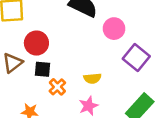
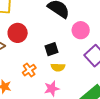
black square: (43, 69) -> (52, 49), moved, turned -32

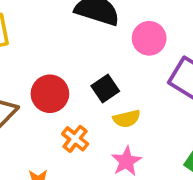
red circle: (18, 33) -> (50, 94), moved

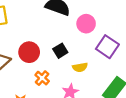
yellow semicircle: (127, 119) -> (80, 67), moved

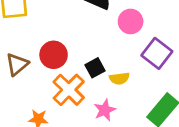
black square: (60, 51) -> (95, 68), moved
orange cross: (42, 78) -> (69, 90), size x1.6

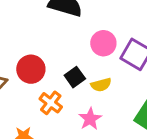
pink circle: (131, 21) -> (103, 43), moved
orange cross: (69, 90) -> (51, 103), size x0.7

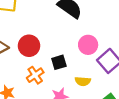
yellow semicircle: (101, 85) -> (83, 81), moved

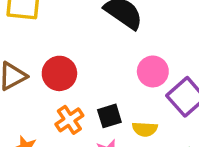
black square: (59, 62) -> (109, 116), moved

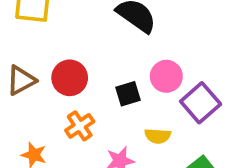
black square: (109, 116) -> (128, 94), moved

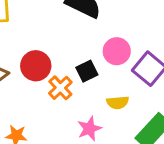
orange cross: (80, 126) -> (60, 88), moved

